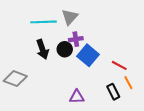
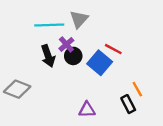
purple cross: (76, 39) -> (66, 44), moved, turned -32
red line: (119, 65) -> (113, 49), moved
orange line: (128, 83) -> (137, 89), moved

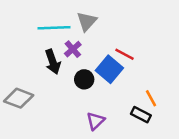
black circle: (73, 56) -> (84, 79), moved
black rectangle: (128, 104) -> (141, 115), turned -36
purple triangle: (87, 110) -> (96, 121), turned -42

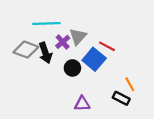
gray triangle: (87, 21) -> (78, 37), moved
gray diamond: (19, 98) -> (26, 50), moved
purple triangle: (96, 121) -> (82, 104), turned 42

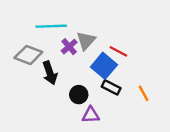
black arrow: (45, 53) -> (50, 73), moved
black circle: (72, 68) -> (79, 95), moved
black rectangle: (121, 98) -> (111, 87), moved

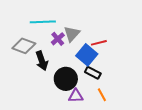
red line: (118, 51) -> (99, 43), turned -42
orange line: (144, 93) -> (102, 95), moved
black circle: (79, 95) -> (66, 79), size x1.5

